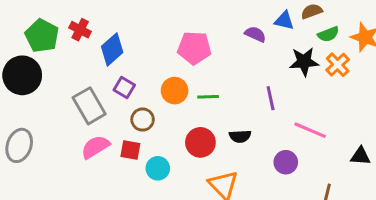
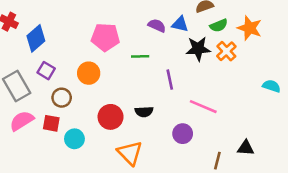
blue triangle: (284, 20) -> (180, 24), moved
green line: (208, 97) -> (140, 56), moved
black triangle: (360, 156) -> (246, 148), moved

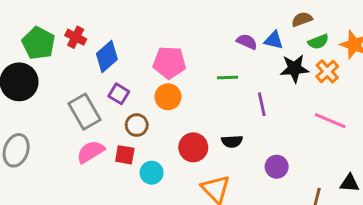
pink pentagon: (105, 37) -> (169, 63), moved
pink line: (203, 107) -> (330, 121), moved

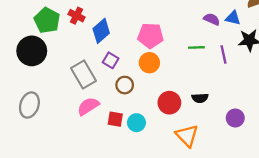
purple line: (262, 104) -> (223, 54), moved
red square: (125, 155) -> (115, 119), moved

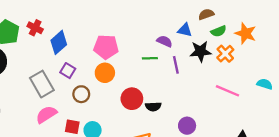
purple semicircle: (212, 19) -> (165, 41), moved
red circle: (169, 103) -> (132, 99), moved

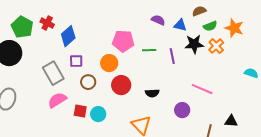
purple semicircle: (165, 41) -> (158, 20), moved
pink pentagon: (106, 47) -> (123, 41), moved
purple square: (68, 71) -> (76, 61), turned -32
pink line: (228, 91) -> (202, 89), moved
red circle: (132, 99) -> (121, 85), moved

